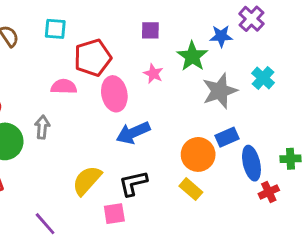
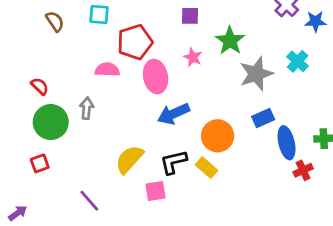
blue star: (221, 36) -> (315, 21), moved
orange circle: (198, 154) -> (218, 136), moved
yellow rectangle: (191, 189) -> (207, 168), moved

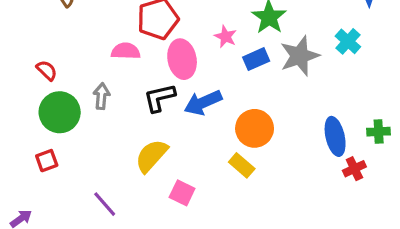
blue rectangle: (263, 118) -> (256, 59), moved
black L-shape: (173, 162) -> (159, 98), moved
pink square: (156, 191) -> (182, 193), turned 35

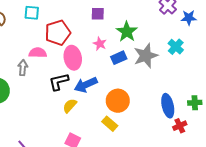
gray arrow: (101, 96) -> (23, 68), moved
yellow semicircle: (151, 156) -> (70, 106), moved, size x0.7

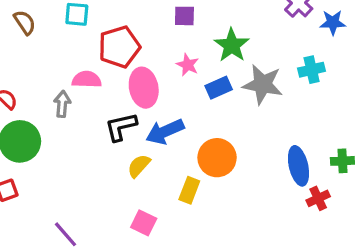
cyan cross: (176, 47) -> (312, 70), turned 35
gray star: (146, 56) -> (263, 84), turned 30
yellow rectangle: (110, 124) -> (189, 190), moved, turned 70

